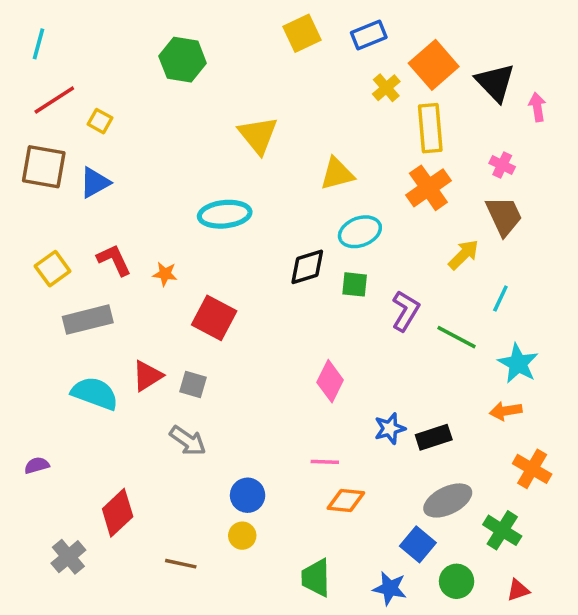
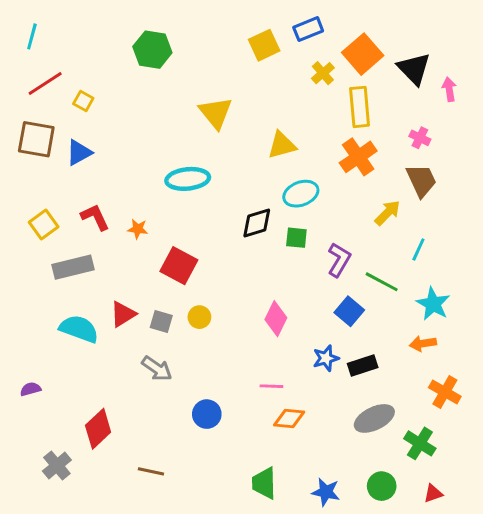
yellow square: (302, 33) -> (264, 45), moved
yellow circle: (242, 536) -> (199, 317), moved
blue square: (418, 544) -> (349, 311), moved

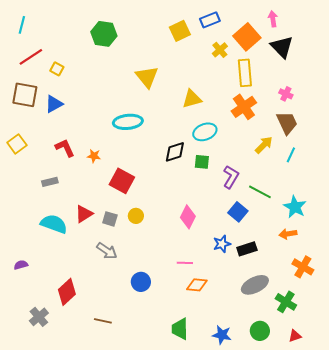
pink arrow: (449, 89) -> (273, 19), moved
yellow square: (44, 224) -> (17, 144), moved
cyan line: (418, 249) -> (291, 155), moved
gray rectangle: (73, 267) -> (50, 182), size x0.6

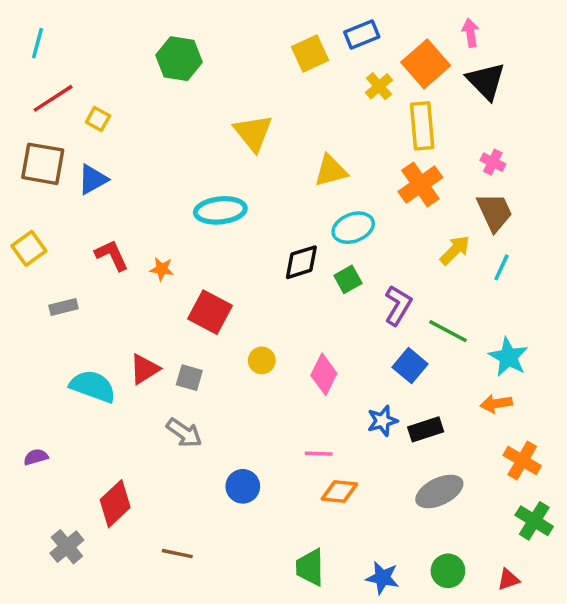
green square: (202, 162) -> (348, 279), turned -35
gray rectangle: (50, 182) -> (63, 307), moved
yellow circle: (136, 216) -> (262, 360), moved
green cross: (286, 302) -> (534, 521), moved

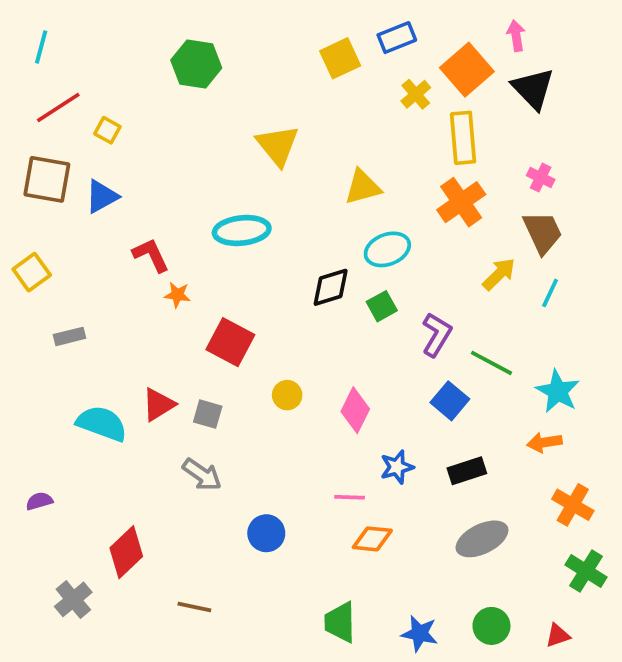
red L-shape: (112, 255) -> (151, 255), moved
blue star: (382, 421) -> (397, 467), moved

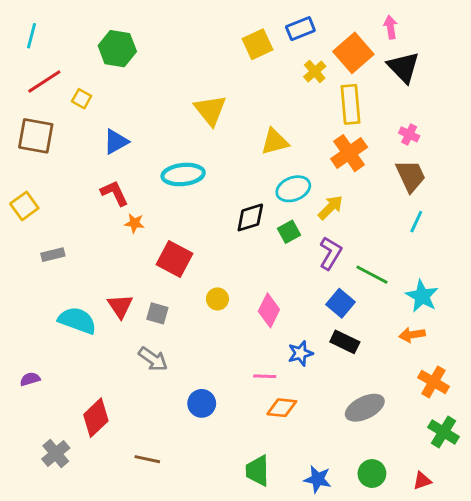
green hexagon: (196, 64) -> (117, 49), moved
blue triangle: (102, 196) -> (116, 142), moved
yellow arrow: (499, 274) -> (330, 207), moved
red triangle: (158, 405) -> (120, 306), turned -32
black rectangle: (467, 471) -> (345, 342), moved, turned 44

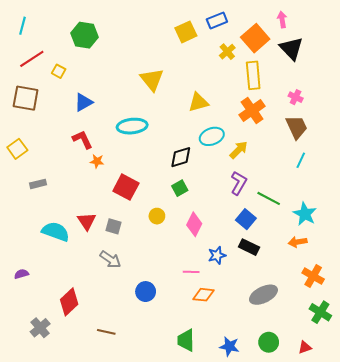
green square: (289, 232) -> (180, 188), moved

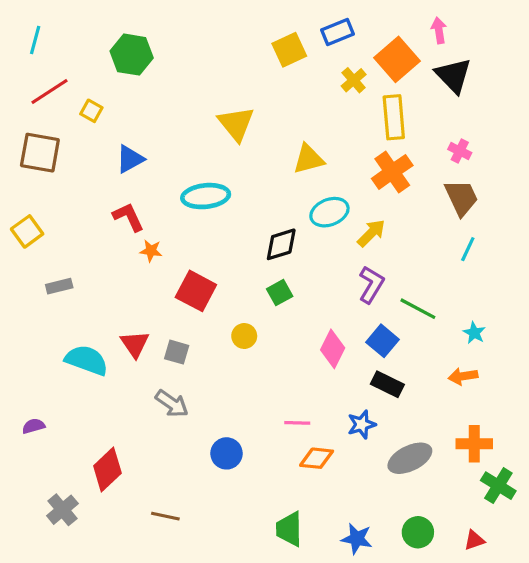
cyan star: (305, 214) -> (474, 333), size x0.6
pink diamond: (194, 224) -> (333, 349), moved
blue star: (217, 255) -> (362, 424), moved
orange cross: (313, 276) -> (474, 444), moved, turned -30

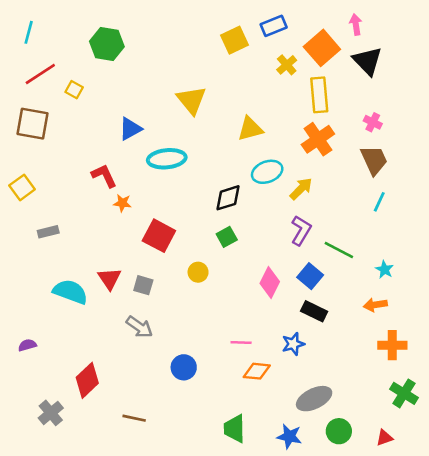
blue triangle: (130, 159) -> (130, 129), moved
orange cross: (474, 444) -> (392, 345), moved
gray ellipse: (410, 458) -> (314, 399), moved

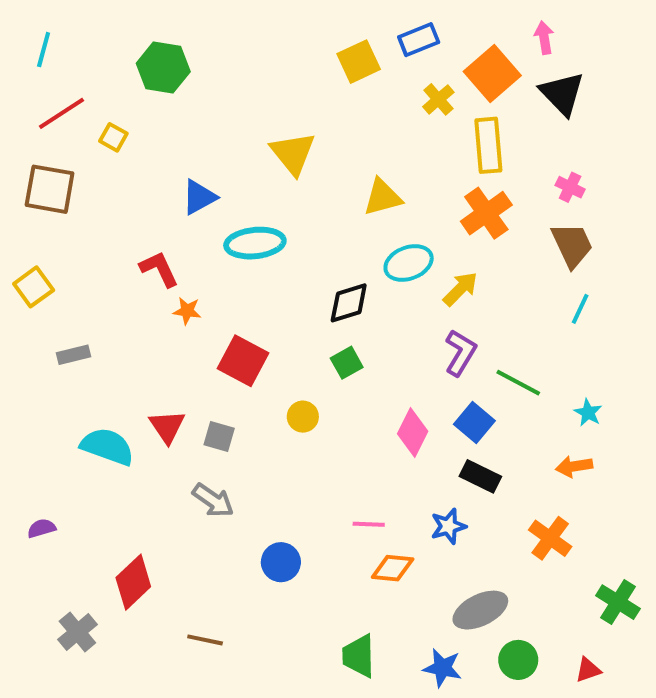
orange cross: (392, 345) -> (550, 538), moved, turned 36

